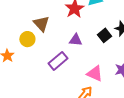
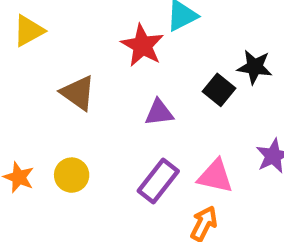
yellow circle: (27, 39) -> (72, 175), moved
purple rectangle: (58, 61) -> (158, 181), moved

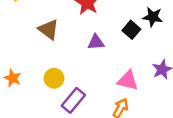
yellow circle: (72, 175) -> (54, 78), moved
purple rectangle: (158, 181) -> (73, 100), moved

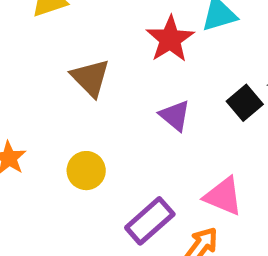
purple triangle: (96, 42) -> (175, 116), turned 36
purple rectangle: (73, 100) -> (150, 221), moved

